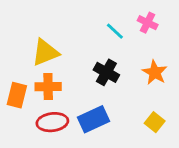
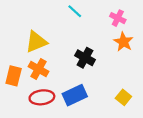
cyan line: (115, 31) -> (75, 11), moved
orange star: (155, 72) -> (123, 42), moved
orange cross: (48, 87) -> (39, 69), turned 30

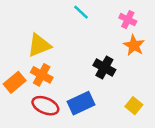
black cross: (85, 58) -> (104, 68), moved
orange rectangle: (14, 76) -> (15, 82), turned 36
red ellipse: (42, 97) -> (45, 106), turned 30

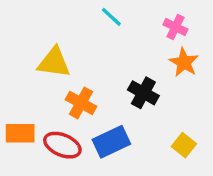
yellow triangle: (39, 45) -> (54, 62), turned 30
orange cross: (42, 75) -> (81, 103), moved
orange rectangle: (15, 82) -> (20, 133), moved, turned 40

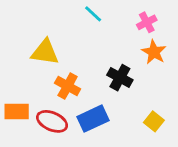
pink cross: (175, 27) -> (147, 22), turned 36

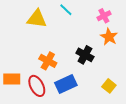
yellow triangle: (45, 52) -> (37, 19), moved
red ellipse: (52, 121) -> (37, 86), turned 40

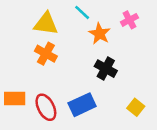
orange star: (109, 37) -> (100, 34), moved
orange cross: (48, 61) -> (46, 54), moved

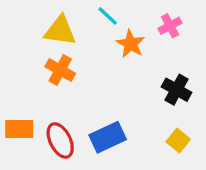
black cross: (106, 69) -> (177, 90), moved

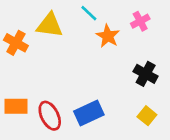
orange cross: (60, 70) -> (16, 43), moved

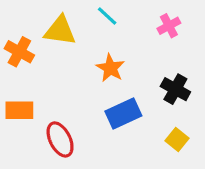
orange star: (108, 36) -> (110, 68), moved
orange rectangle: (16, 106) -> (19, 110), moved
blue rectangle: (89, 113) -> (123, 113), moved

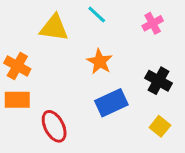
orange cross: (19, 52) -> (17, 66), moved

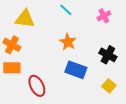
yellow triangle: (54, 28) -> (25, 19), moved
blue rectangle: (111, 103) -> (76, 70), turned 45

